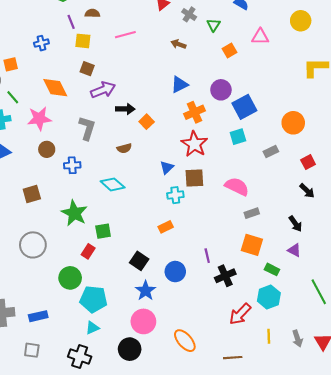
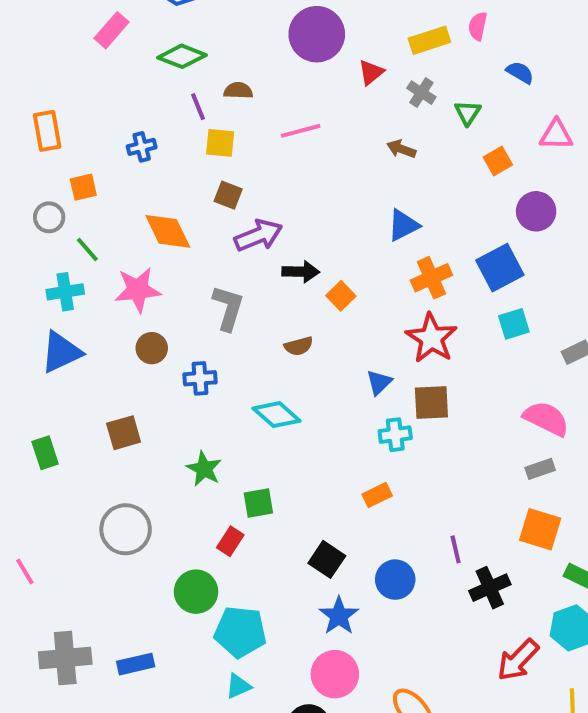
purple circle: (221, 90) -> (536, 211), moved
blue square: (244, 107) -> (500, 268), moved
pink semicircle: (237, 187) -> (546, 419), moved
green star: (74, 213) -> (204, 469), size x0.7

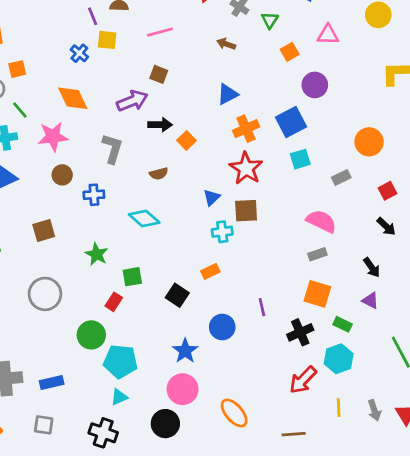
blue cross: (142, 147) -> (79, 53), moved, turned -36
brown square: (228, 195) -> (159, 74), moved
black square: (327, 559) -> (177, 295), moved
black cross: (490, 588) -> (300, 332), moved

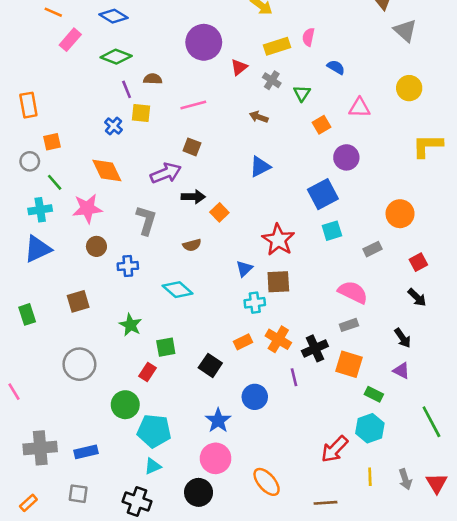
orange cross: (246, 129) -> (278, 339), moved, turned -35
black cross: (300, 332) -> (315, 348), moved

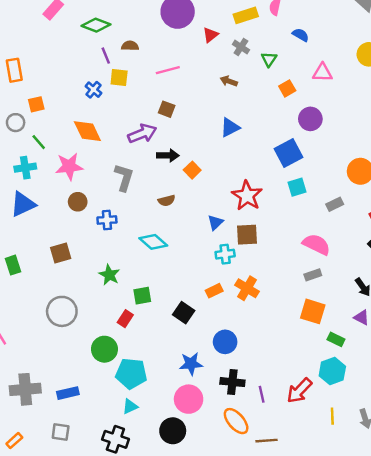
black cross: (315, 348) -> (232, 382), moved, turned 30
purple line: (294, 377) -> (262, 394), moved
blue star: (218, 420) -> (191, 364), turned 30
brown line: (325, 503) -> (267, 441), moved

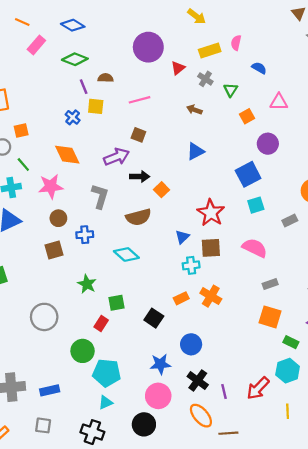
brown semicircle: (167, 201) -> (138, 217), size x1.6
pink semicircle: (316, 244) -> (255, 248), moved
brown square: (61, 253) -> (54, 250), moved
black cross: (232, 382) -> (198, 381), turned 30

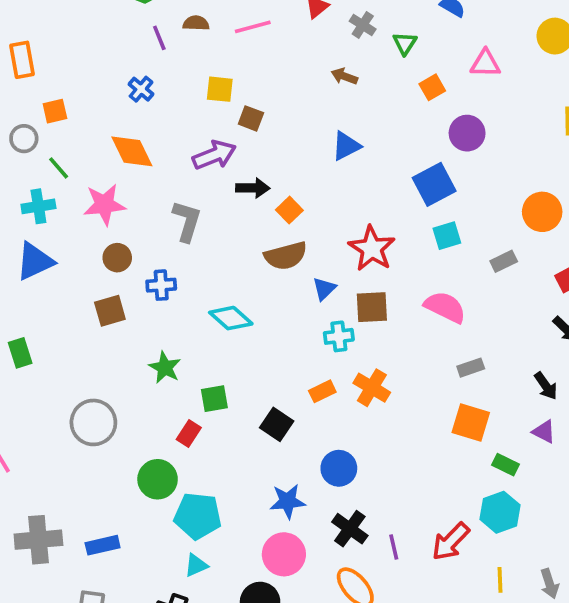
pink line: (140, 100) -> (253, 27), moved
yellow square: (96, 106) -> (220, 89), moved
brown semicircle: (138, 217) -> (286, 256), moved

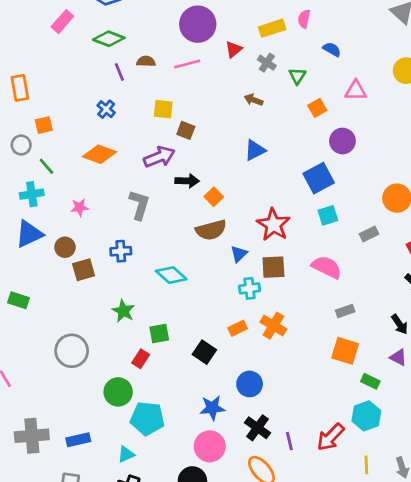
orange diamond: (132, 151) -> (100, 154), turned -44
pink star: (104, 205) -> (80, 207), moved, size x0.6
brown circle: (117, 258) -> (65, 247), moved
green rectangle: (20, 353) -> (19, 300), turned -54
cyan triangle: (196, 565) -> (126, 454), moved

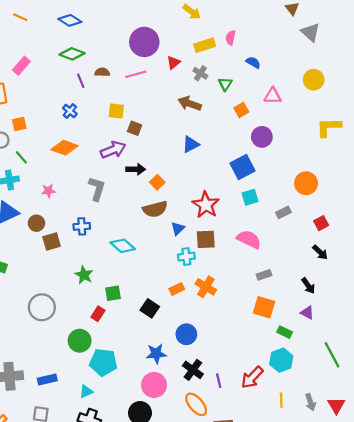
pink rectangle: (62, 22) -> (21, 66), moved
brown arrow: (254, 100) -> (190, 103), size x1.5

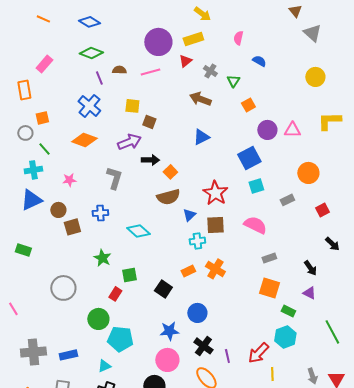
yellow rectangle: (205, 45) -> (193, 39), moved
pink triangle: (273, 96) -> (292, 130), moved
blue cross: (70, 111) -> (89, 106), size x1.6
black arrow: (320, 252) -> (332, 244), moved
yellow line: (281, 400) -> (272, 374), moved

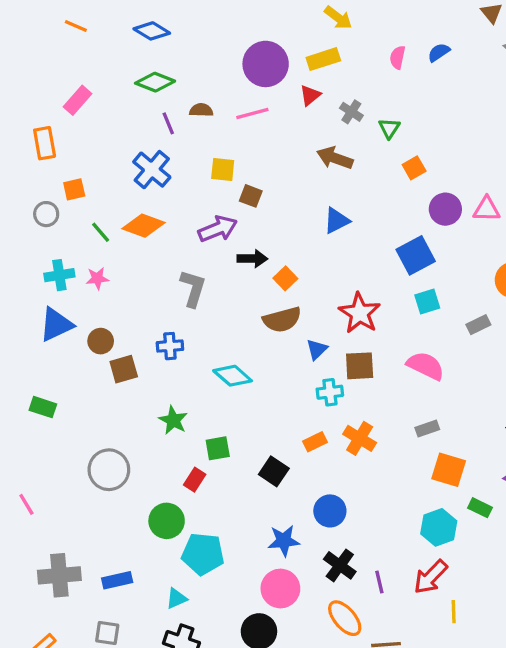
blue semicircle: (259, 61) -> (439, 52), moved, turned -64
green line: (44, 149) -> (101, 232), moved
pink star: (69, 180) -> (97, 278), moved
gray rectangle: (269, 258) -> (427, 428), moved
cyan hexagon: (285, 337) -> (439, 527), moved

